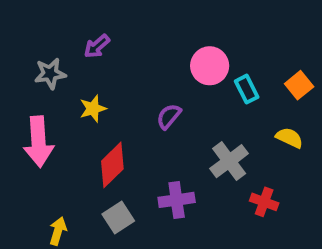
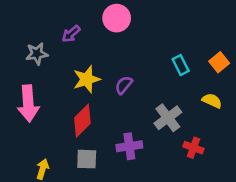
pink circle: (210, 66) -> (117, 18), moved
yellow star: (93, 109) -> (87, 79), moved, size x1.4
gray square: (118, 217) -> (87, 159), turned 35

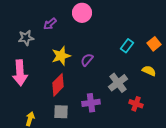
cyan rectangle: (181, 65) -> (127, 46), turned 64

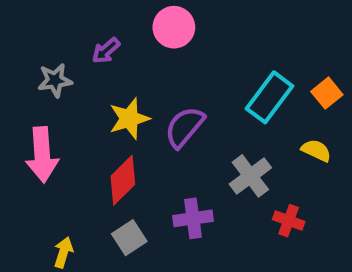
cyan rectangle: (127, 46) -> (270, 97), size x1.6
purple semicircle: (87, 60) -> (184, 127), size x1.5
gray square: (61, 112) -> (129, 238), turned -35

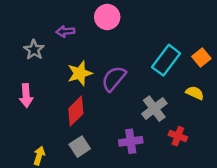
purple arrow: (106, 51) -> (65, 31), turned 36
gray star: (55, 80) -> (34, 50), turned -30
pink arrow: (42, 155) -> (26, 96), size x0.7
purple cross: (193, 218) -> (131, 141), moved

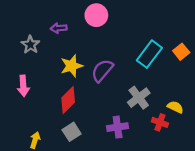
yellow semicircle: (195, 93) -> (175, 107), moved

